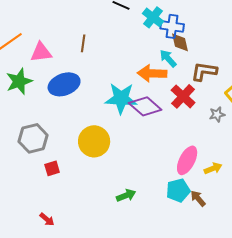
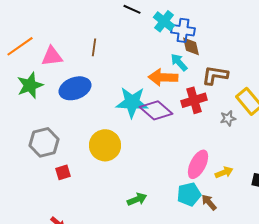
red cross: (183, 96) -> (194, 100), turned 30

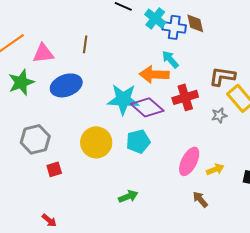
brown diamond: (191, 46) -> (195, 23), moved
brown L-shape: (215, 75) -> (222, 76), moved
cyan pentagon: (189, 194) -> (138, 141), moved

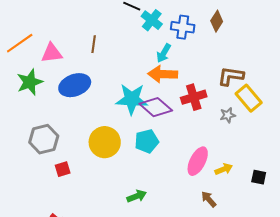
cyan cross: (155, 18) -> (152, 20), moved
brown diamond: (195, 23) -> (217, 21), moved, turned 45
cyan arrow: (170, 59) -> (164, 53), moved, turned -108

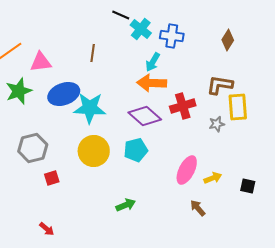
brown diamond: (217, 21) -> (228, 40), moved
brown line: (94, 44) -> (93, 53), moved
yellow rectangle: (249, 98) -> (238, 107), turned 36
cyan star: (132, 99) -> (90, 108), moved

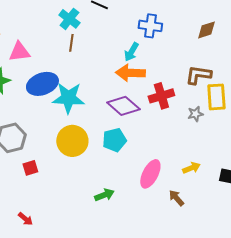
cyan cross: (141, 29) -> (69, 19), moved
brown diamond: (228, 40) -> (206, 30), turned 40
pink ellipse: (187, 170) -> (150, 174), moved

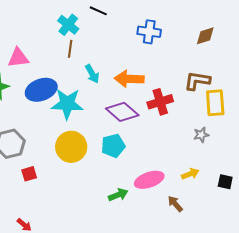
cyan arrow: (131, 52) -> (92, 74), moved, turned -60
gray star: (195, 114) -> (201, 135), moved
pink ellipse: (150, 174) -> (149, 180), turned 44
green arrow: (104, 195) -> (118, 195), moved

